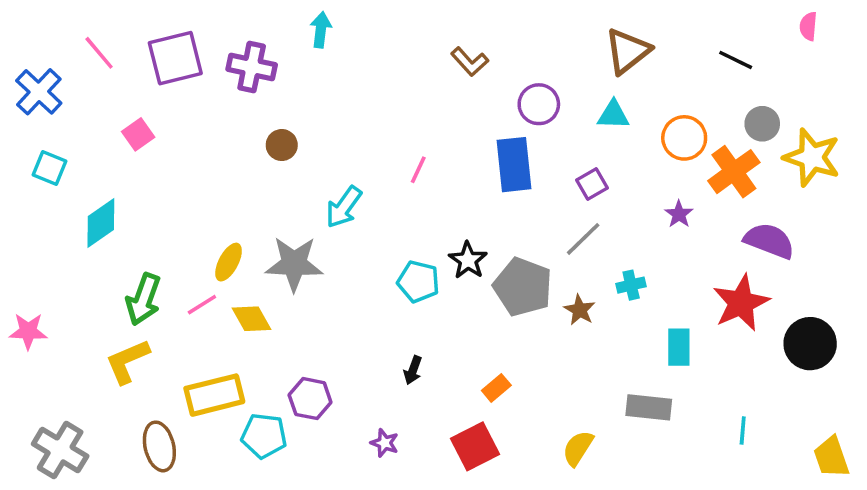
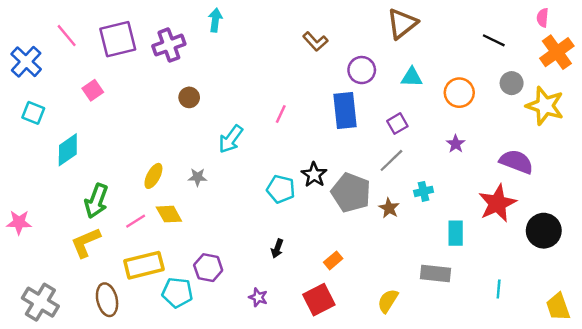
brown triangle: (627, 51) -> (402, 24), moved
purple cross: (252, 67) -> (169, 45), turned -32
orange cross: (734, 172) -> (557, 52), moved
gray star: (294, 264) -> (197, 177), size x0.5
pink line: (202, 305) -> (136, 221), moved

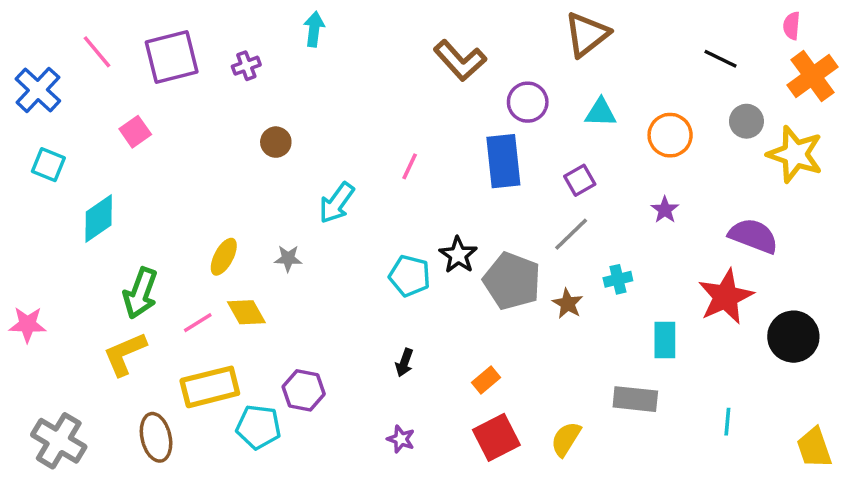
brown L-shape: (315, 41) -> (460, 60), size x1.4
purple cross: (169, 45) -> (246, 66), size x0.6
purple star: (258, 297) -> (401, 439), moved
red square: (319, 300) -> (496, 437), moved

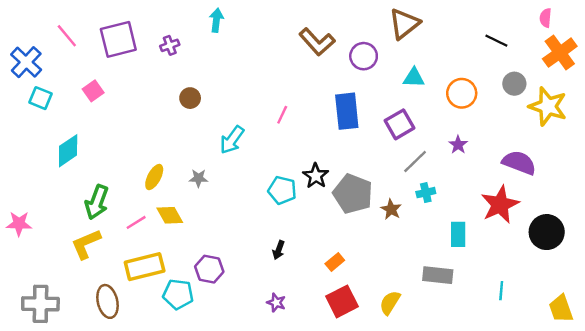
purple circle: (528, 102) -> (364, 56), moved
cyan square: (48, 165) -> (40, 98), moved
purple square: (580, 180) -> (399, 124), size x1.4
gray line: (571, 234) -> (415, 161), moved
gray cross: (59, 441) -> (40, 304), turned -30

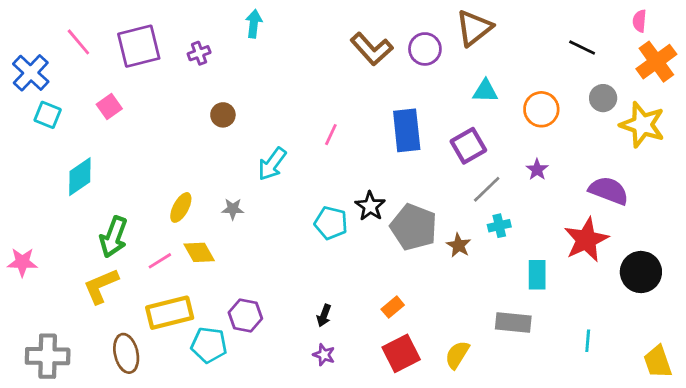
purple circle: (364, 56) -> (425, 49), moved
black arrow: (279, 250) -> (324, 315), moved

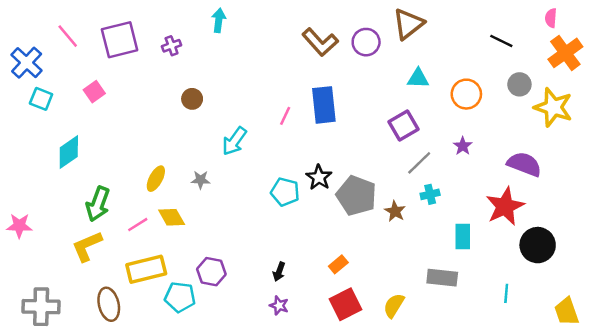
blue rectangle: (407, 130) -> (324, 105), moved
black circle: (641, 272) -> (538, 245), moved

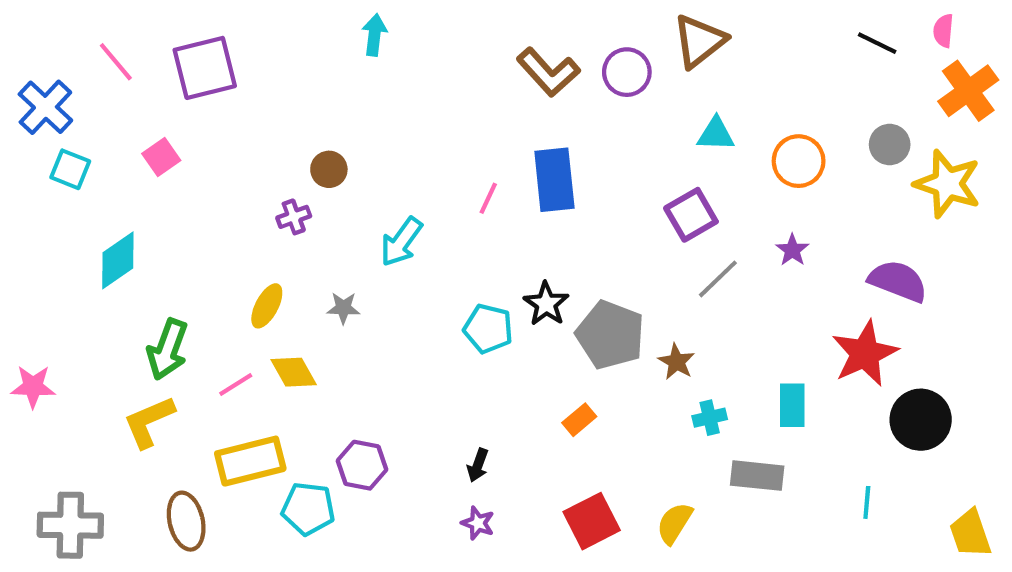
black line: (501, 41) -> (877, 43), moved
purple cross: (172, 46) -> (294, 217), moved
cyan cross: (430, 194) -> (710, 418), moved
orange rectangle: (338, 264) -> (579, 420), moved

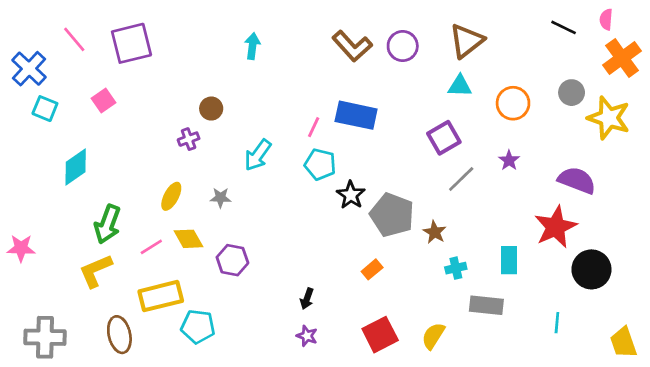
cyan arrow: (374, 35) -> (252, 46), moved
brown triangle: (699, 41) -> (466, 41), moved
blue rectangle: (554, 180) -> (356, 115), turned -72
cyan pentagon: (488, 329) -> (320, 164), moved
purple hexagon: (362, 465) -> (232, 260), moved

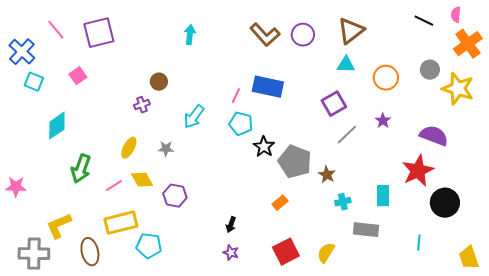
yellow L-shape: (95, 271) -> (59, 226), moved

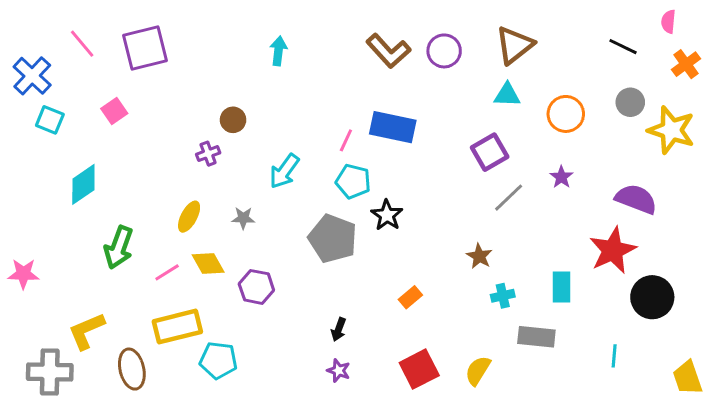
black line: (424, 21) -> (623, 47), moved
orange cross: (468, 44) -> (686, 64), size x0.7
gray pentagon: (295, 162) -> (333, 239), moved

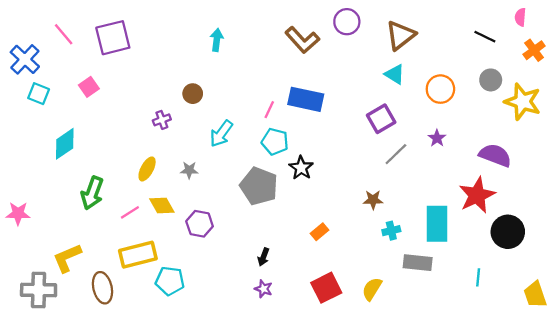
purple circle: (444, 51) -> (347, 22), moved
cyan triangle: (507, 95) -> (395, 74), turned 30
brown circle: (233, 120) -> (193, 94), moved
brown star: (479, 256) -> (373, 200), turned -30
cyan rectangle: (561, 287) -> (437, 224), size x1.5

